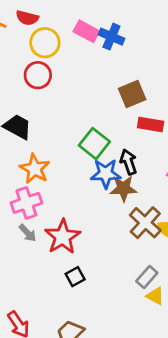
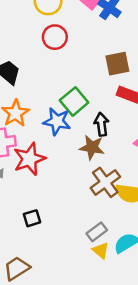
red circle: (38, 75) -> (55, 37), moved
blue star: (106, 174) -> (57, 121), moved
red star: (63, 237) -> (29, 159), moved

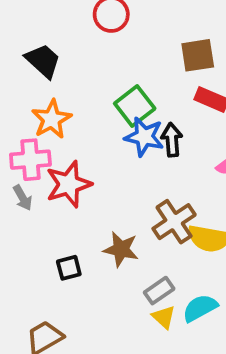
blue star: (57, 121) -> (144, 137), moved
brown star: (92, 147) -> (121, 249), moved

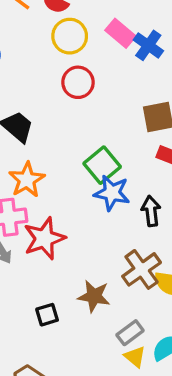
black arrow: (172, 140) -> (151, 211), moved

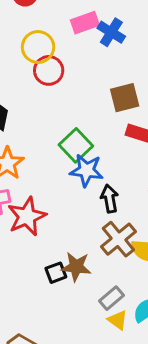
pink rectangle: (120, 33) -> (85, 23), turned -56
yellow circle: (70, 36) -> (38, 47), moved
black arrow: (151, 211) -> (110, 199), moved
black square: (47, 315) -> (56, 273), moved

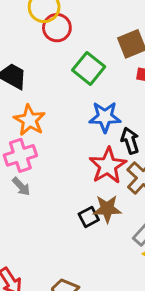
green square: (76, 145) -> (89, 68), moved
red star: (27, 216) -> (108, 166), moved

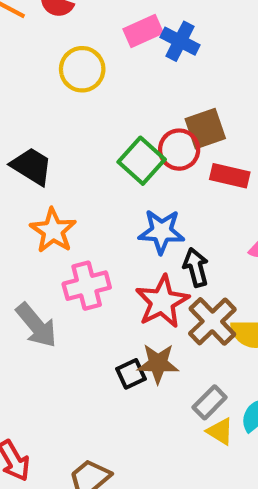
red circle: (57, 28) -> (179, 150), moved
pink cross: (20, 155) -> (87, 286), moved
gray arrow: (21, 187) -> (36, 325), size x1.6

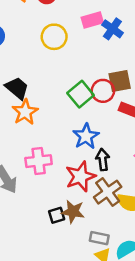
orange star: (53, 231) -> (25, 112), moved
blue star: (161, 232) -> (86, 136), turned 30
gray rectangle: (210, 402) -> (99, 238), turned 48

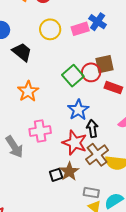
pink rectangle: (92, 20) -> (80, 29), moved
black trapezoid: (17, 88) -> (22, 52), moved
red star: (80, 176) -> (75, 143), turned -30
brown star: (73, 212) -> (69, 171), turned 30

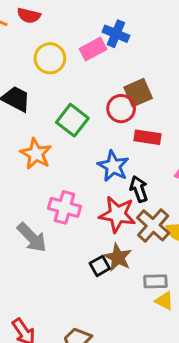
green square: (73, 76) -> (72, 120), moved
red rectangle: (113, 88) -> (148, 137), moved
pink cross: (40, 131) -> (64, 207), turned 35

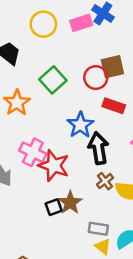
black arrow: (139, 189) -> (98, 148), size x1.4
red star: (117, 214) -> (54, 166), moved
brown cross: (153, 225) -> (105, 181), size x0.6

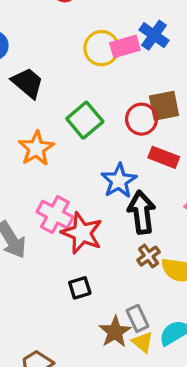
yellow circle: (43, 24) -> (102, 48), moved
brown star: (70, 203) -> (115, 332), moved
gray rectangle: (98, 229) -> (138, 318), turned 54

